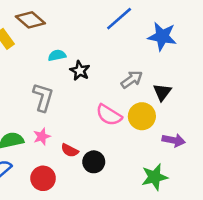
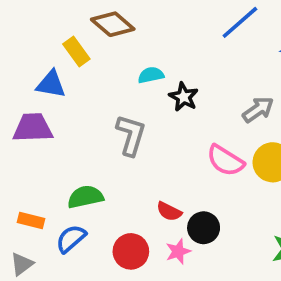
pink star: (42, 136) -> (178, 251), moved

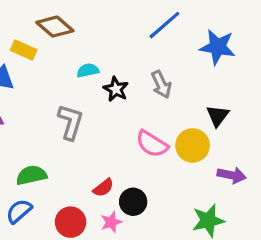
yellow rectangle: (76, 51) -> (24, 50), turned -30
gray arrow: (258, 110) -> (161, 84), moved, turned 100
red semicircle: (169, 211) -> (103, 188), turned -65

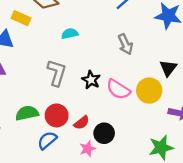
black star: (116, 89) -> (91, 80), moved
blue semicircle: (19, 211) -> (47, 140), moved
red circle: (71, 222) -> (57, 115), moved

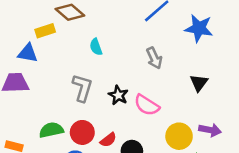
yellow rectangle: (21, 18) -> (45, 31), turned -42
cyan semicircle: (70, 34) -> (96, 47), turned -98
yellow circle: (149, 91) -> (179, 136), moved

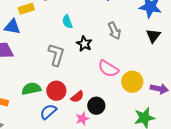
black triangle: (199, 83) -> (153, 36), moved
black star: (118, 95) -> (84, 44), moved
yellow circle: (179, 136) -> (132, 82), moved

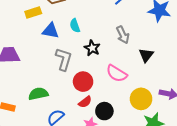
blue triangle: (12, 27) -> (50, 31), moved
black triangle: (153, 36) -> (146, 55), moved
yellow circle: (132, 82) -> (141, 99), moved
red circle: (56, 91) -> (83, 82), moved

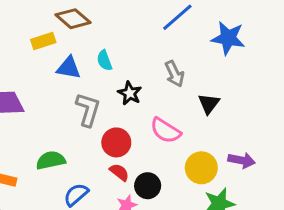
red semicircle: (85, 102) -> (119, 172), turned -104

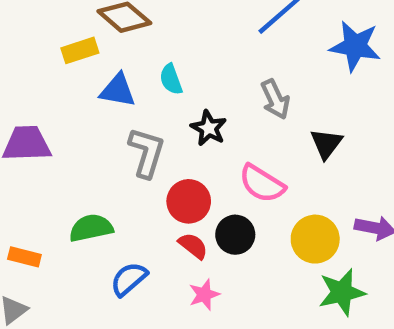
black circle: (148, 186) -> (235, 235), moved

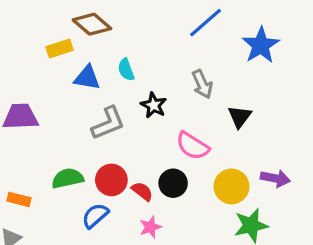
blue star: (355, 46) -> (261, 45), turned 30
gray L-shape: (147, 153) -> (108, 123), turned 51
red circle: (189, 201) -> (111, 180), moved

